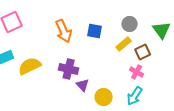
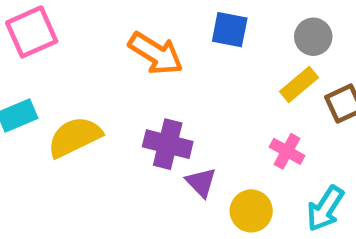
orange arrow: (64, 31) -> (156, 53), turned -35
blue square: (95, 31) -> (230, 30), moved
pink cross: (137, 72) -> (287, 151), moved

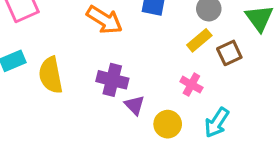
yellow semicircle: (75, 137) -> (51, 75), turned -75

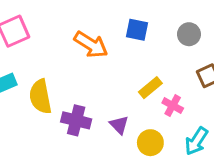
yellow rectangle: (199, 40) -> (150, 88), moved
purple cross: (112, 80) -> (76, 120), moved

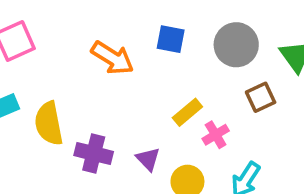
gray circle: (189, 34) -> (236, 45), size x1.5
pink cross: (173, 106) -> (216, 135), turned 30

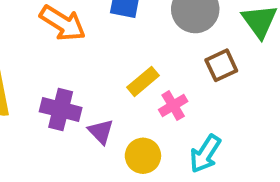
purple cross: (94, 153) -> (61, 110), moved

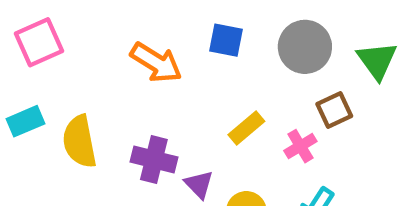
pink cross: (173, 106) -> (300, 146), moved

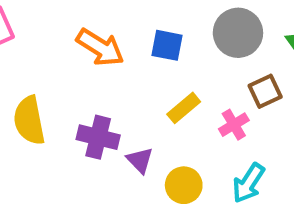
blue square: (226, 40) -> (167, 45), moved

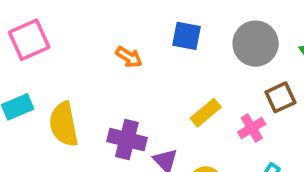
blue square: (167, 45) -> (186, 36), moved
orange arrow: (100, 47) -> (129, 57), size x0.6

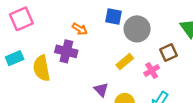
gray circle: (256, 44) -> (137, 29), moved
purple cross: (127, 140) -> (66, 51), moved

